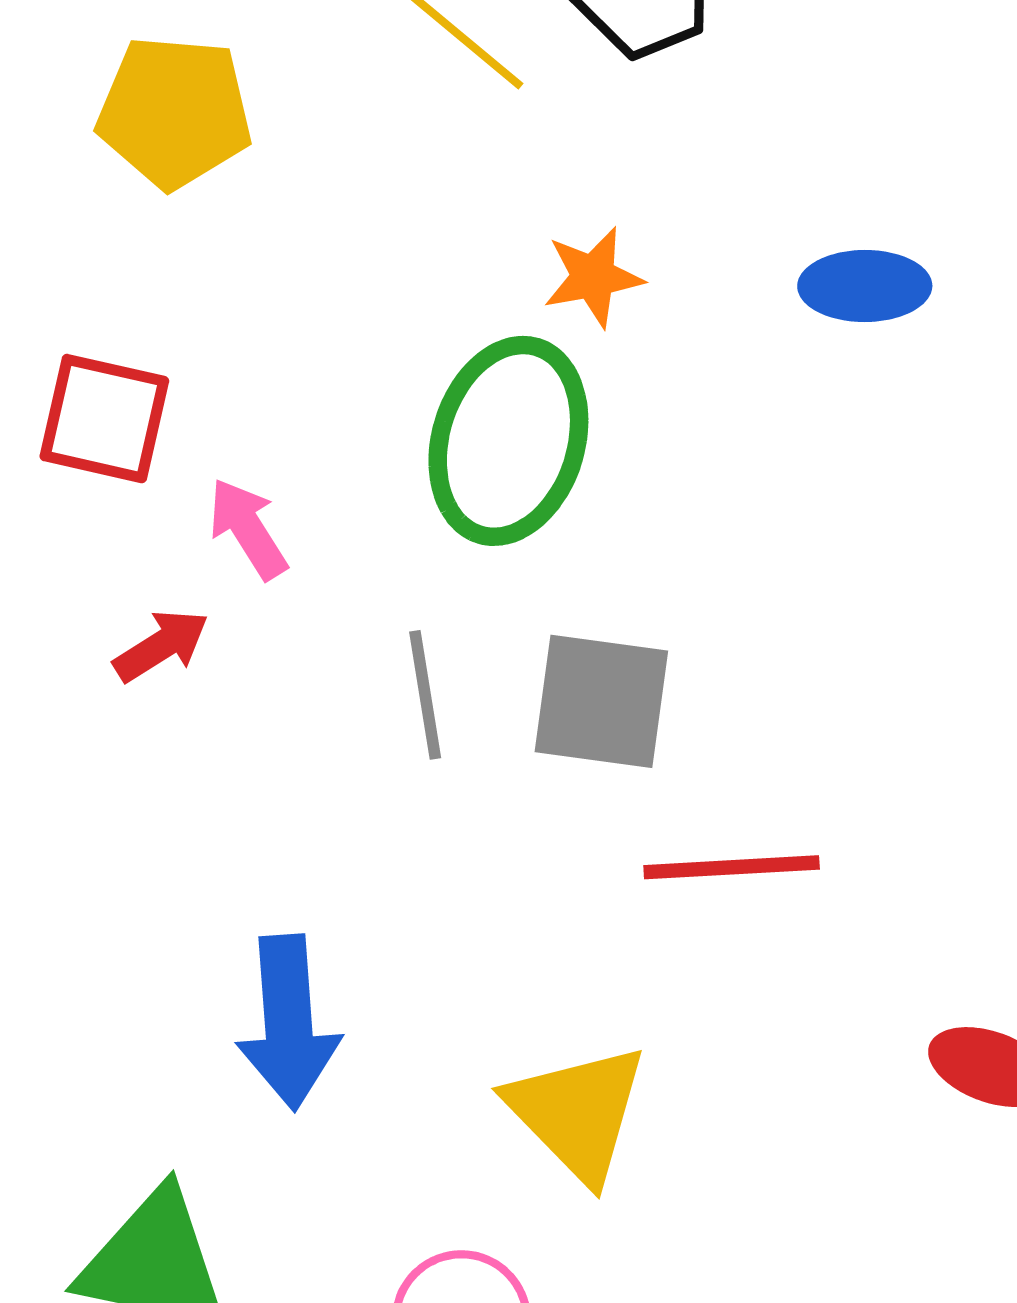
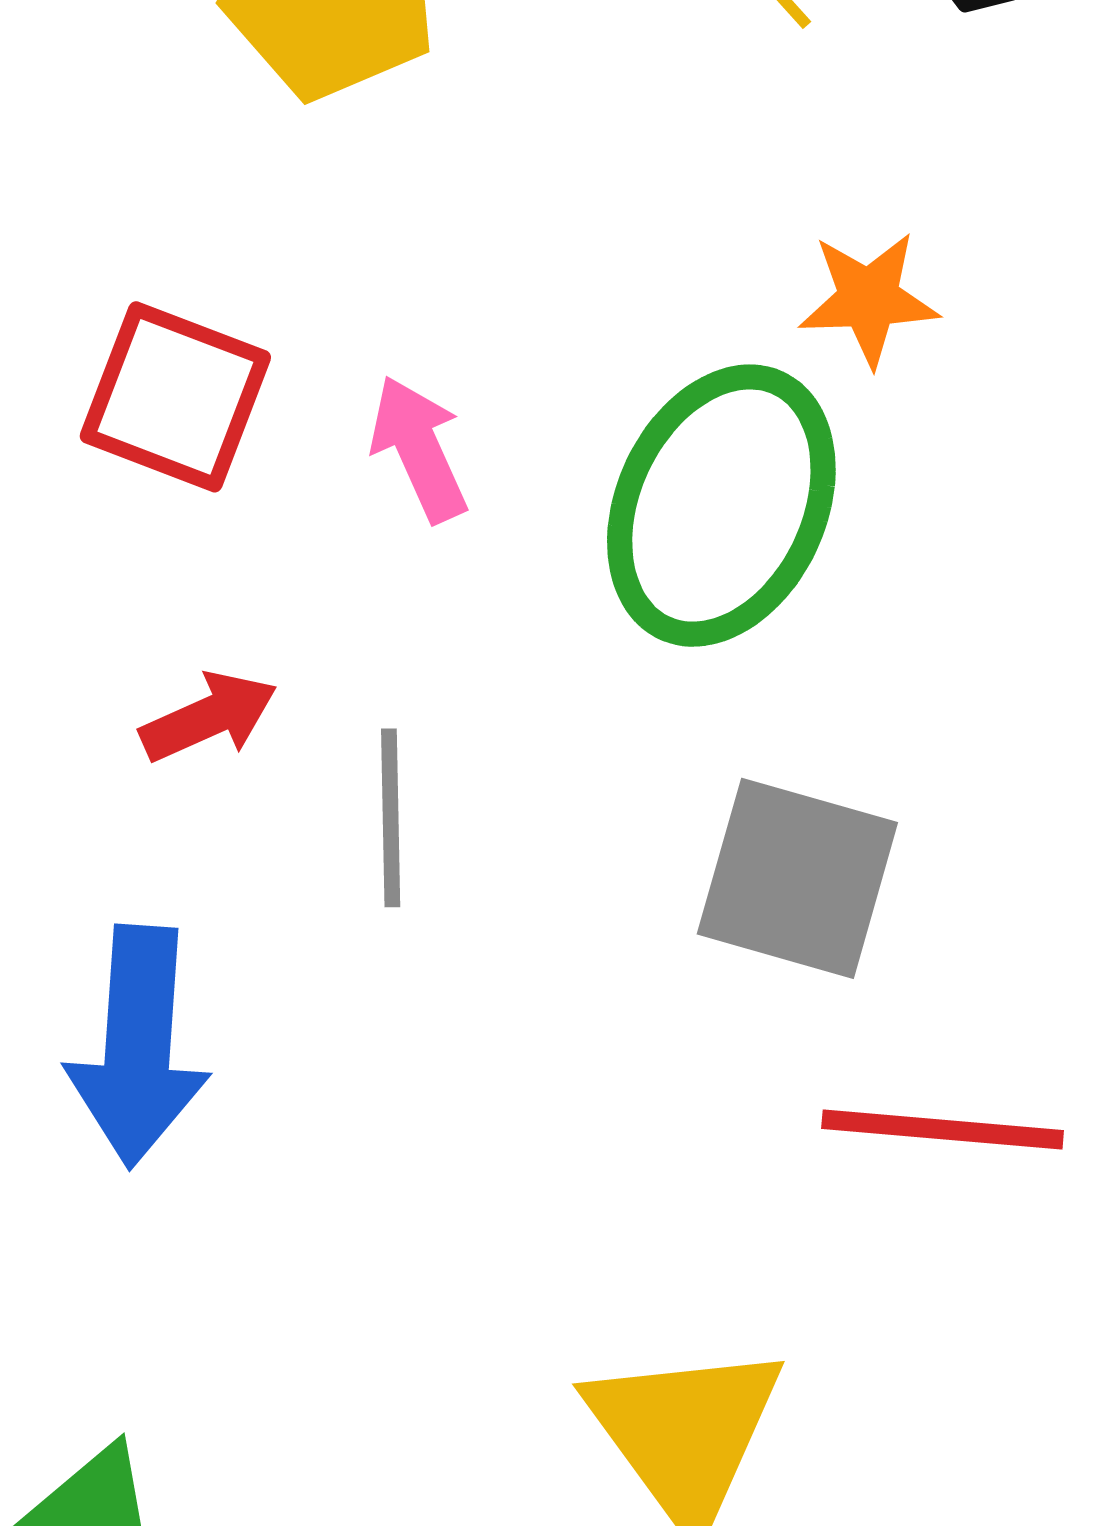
pink arrow: (248, 529) -> (419, 449), moved
gray line: (425, 695) -> (391, 818), moved
blue arrow: (288, 1022) -> (138, 1046), moved

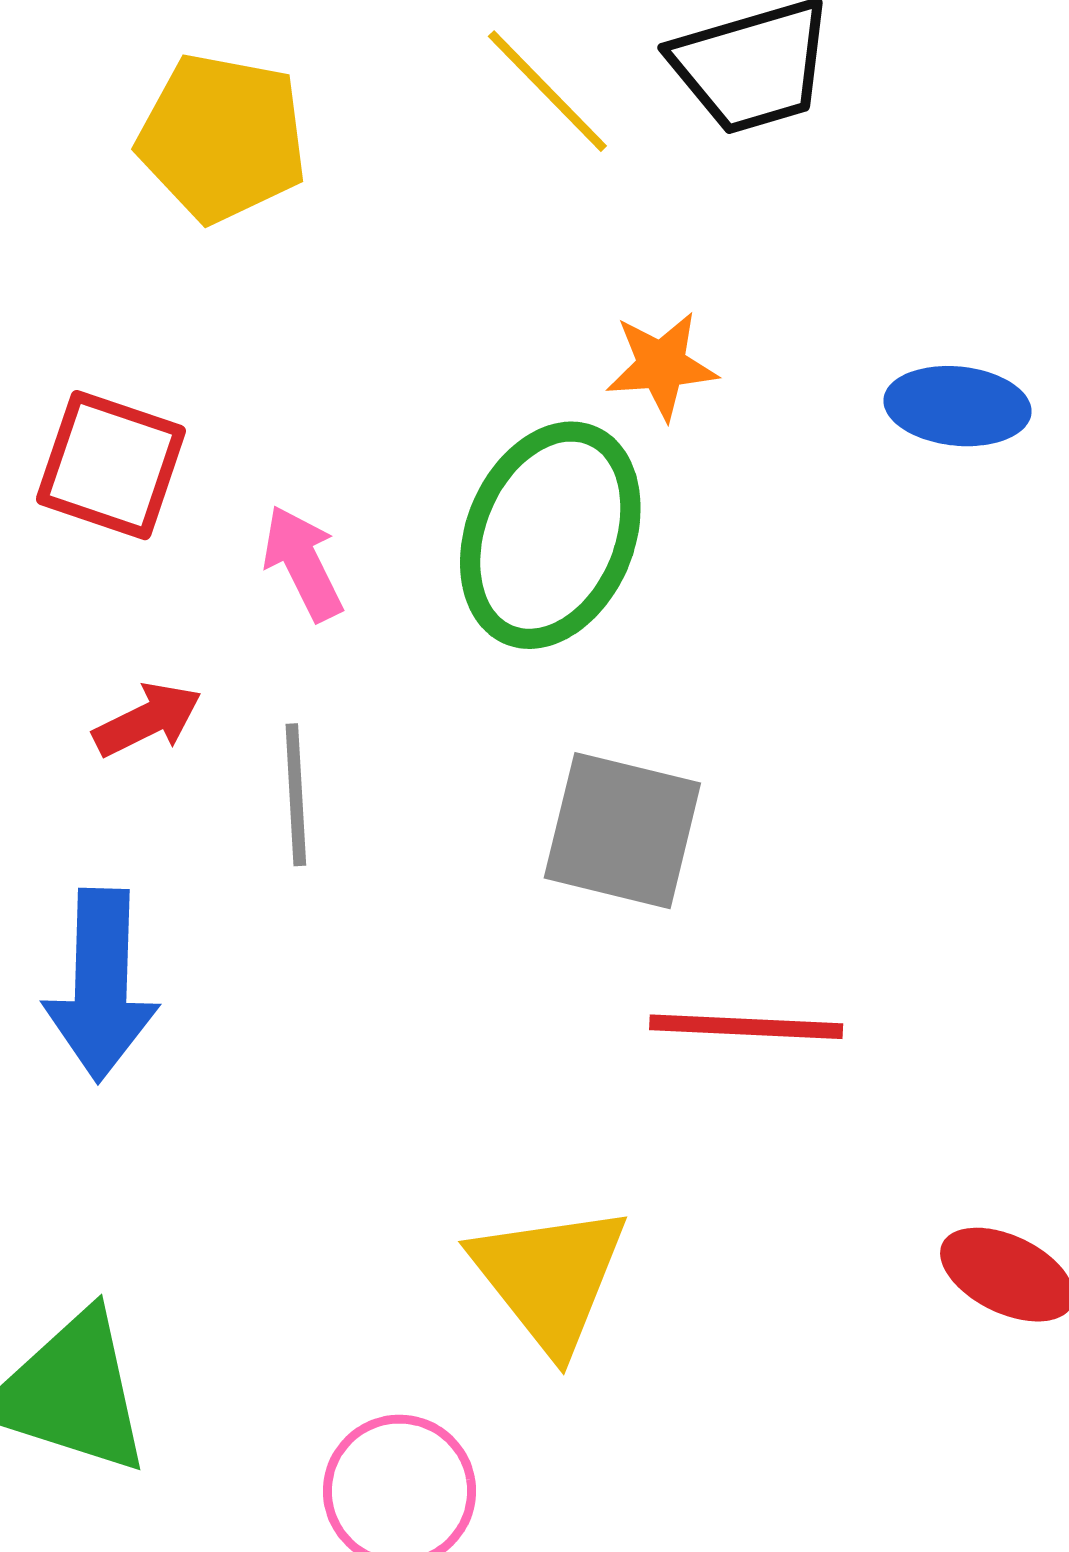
pink arrow: (419, 449) -> (303, 563), moved

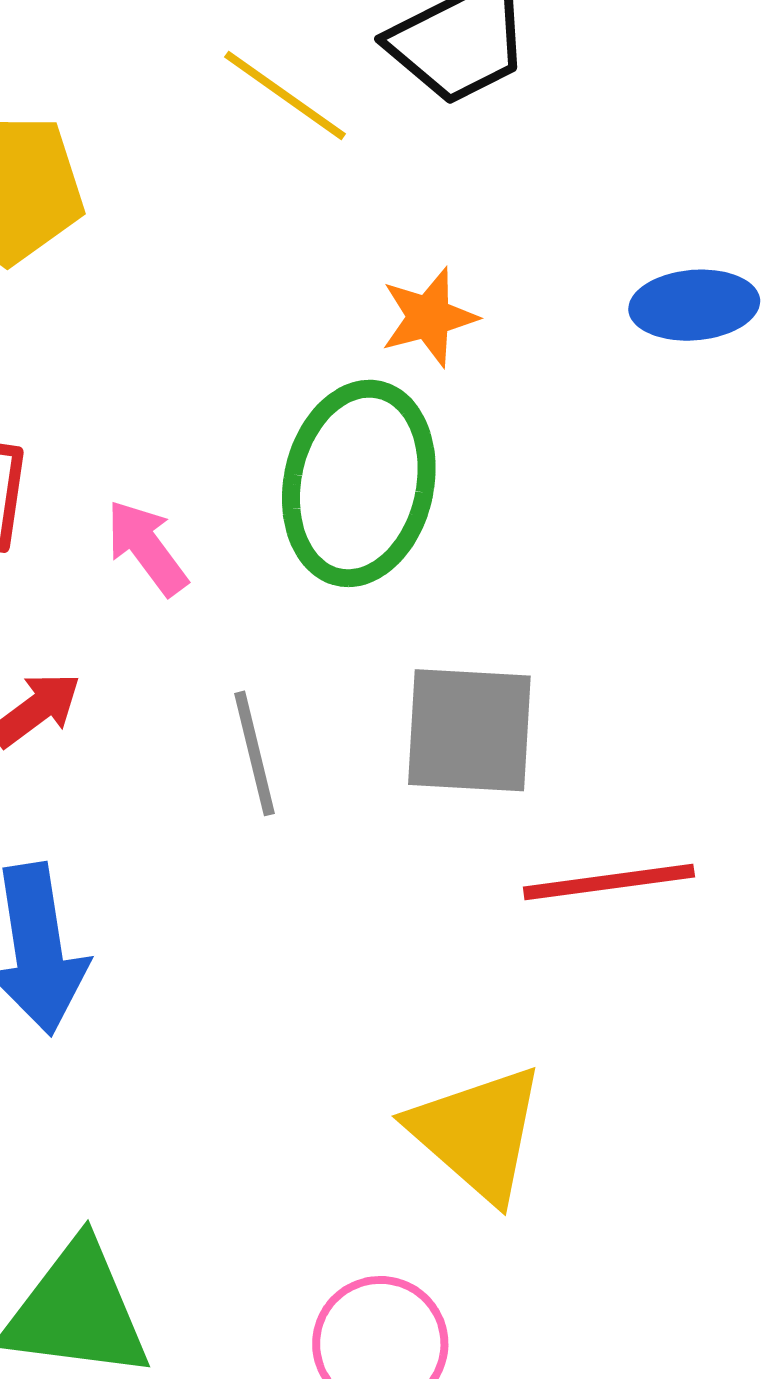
gray line: (296, 795) -> (255, 753), moved

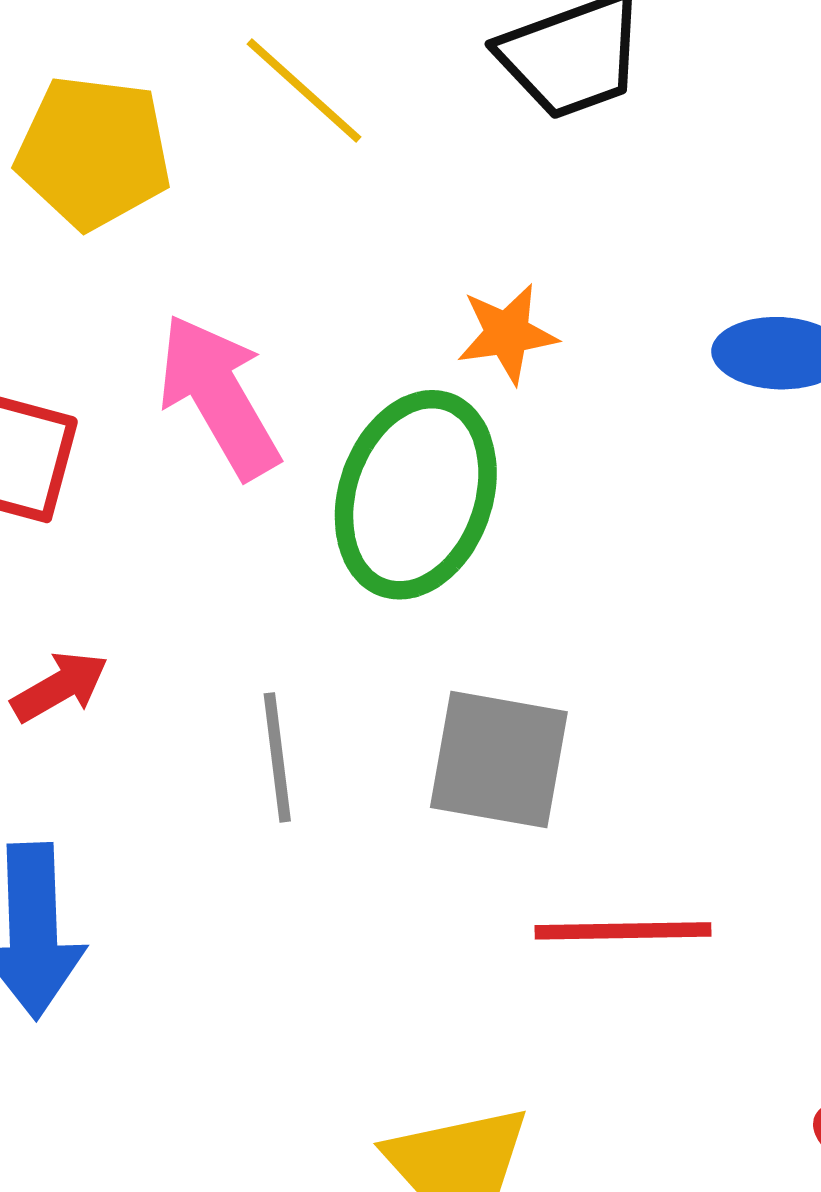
yellow line: (285, 95) -> (304, 91), moved
pink arrow: (147, 548) -> (219, 396), moved, size x1.6

